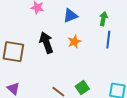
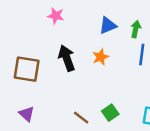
blue triangle: (70, 16) -> (108, 25), moved

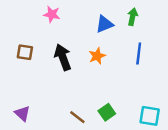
green arrow: (136, 29) -> (133, 17), moved
brown square: (27, 69) -> (25, 52), moved, size x0.6

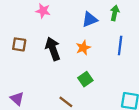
green square: (107, 112) -> (85, 79), moved

